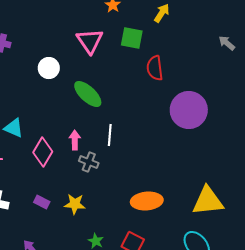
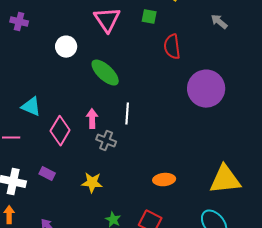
green square: (132, 38) -> (149, 17), size x0.7
gray arrow: (227, 43) -> (219, 22), moved
orange ellipse: (147, 201) -> (164, 180), size x0.7
purple rectangle: (42, 202) -> (47, 174), moved

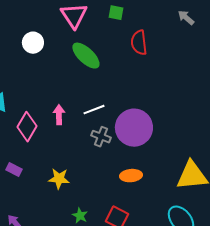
green ellipse: (105, 73) -> (86, 56), moved
purple circle: (206, 89) -> (134, 128), moved
white line: (127, 114) -> (94, 110), turned 65
gray cross: (106, 141) -> (101, 137), moved

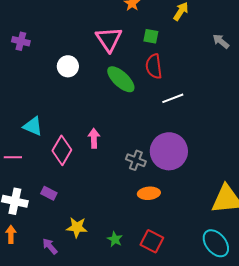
red semicircle: (139, 43) -> (154, 66), moved
white line: (94, 110) -> (173, 98), moved
orange ellipse: (131, 176) -> (149, 193), moved
yellow star: (59, 179) -> (77, 227), moved

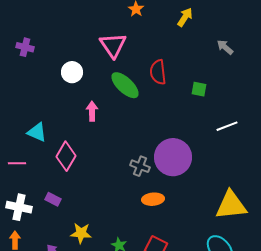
green square: (151, 36) -> (199, 89), moved
white line: (173, 98) -> (227, 126), moved
pink arrow: (94, 138) -> (92, 111), moved

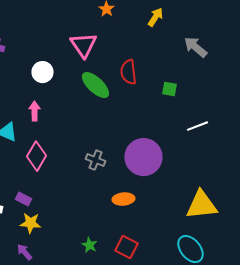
gray arrow: (225, 47) -> (195, 47), size x1.4
pink arrow: (92, 111) -> (34, 111), moved
gray cross: (140, 166) -> (95, 160), moved
yellow star: (81, 233) -> (30, 223), moved

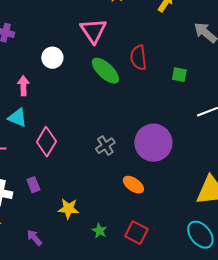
pink arrow: (34, 111) -> (23, 86), moved
gray cross: (95, 160) -> (105, 146), turned 36
purple rectangle: (23, 199) -> (33, 185), turned 42
orange ellipse: (123, 199) -> (133, 185), turned 40
yellow star: (30, 223) -> (68, 209), moved

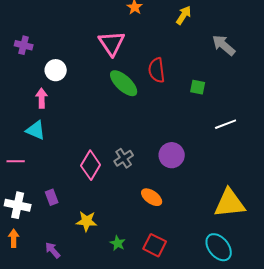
white circle: (52, 58) -> (56, 70), moved
pink diamond: (46, 142) -> (91, 165), moved
purple circle: (153, 143) -> (172, 155), size x0.7

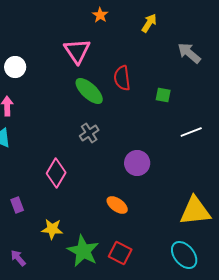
white circle: (56, 70) -> (15, 67), moved
gray cross: (124, 158) -> (89, 133), moved
green star: (118, 243) -> (83, 251), size x2.0

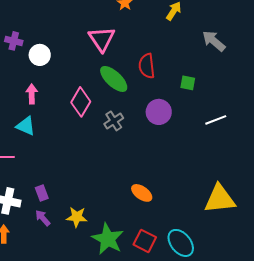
purple circle: (137, 163) -> (159, 112), moved
pink diamond: (56, 173) -> (81, 102), moved
cyan ellipse: (184, 255) -> (181, 243), moved
purple arrow: (18, 258) -> (43, 218), moved

